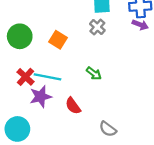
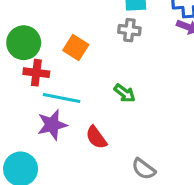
gray cross: (97, 27) -> (129, 30), turned -35
red cross: (25, 77) -> (36, 73), moved, turned -36

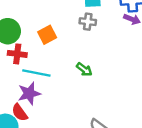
orange square: (76, 47) -> (47, 35), turned 30
red semicircle: (96, 137) -> (20, 112), moved

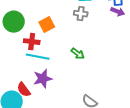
red cross: (17, 54) -> (32, 42), moved
purple star: (29, 93) -> (43, 79), moved

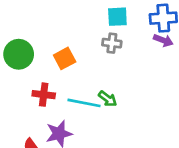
red cross: (32, 42) -> (44, 95), moved
cyan line: (38, 57) -> (84, 103), moved

